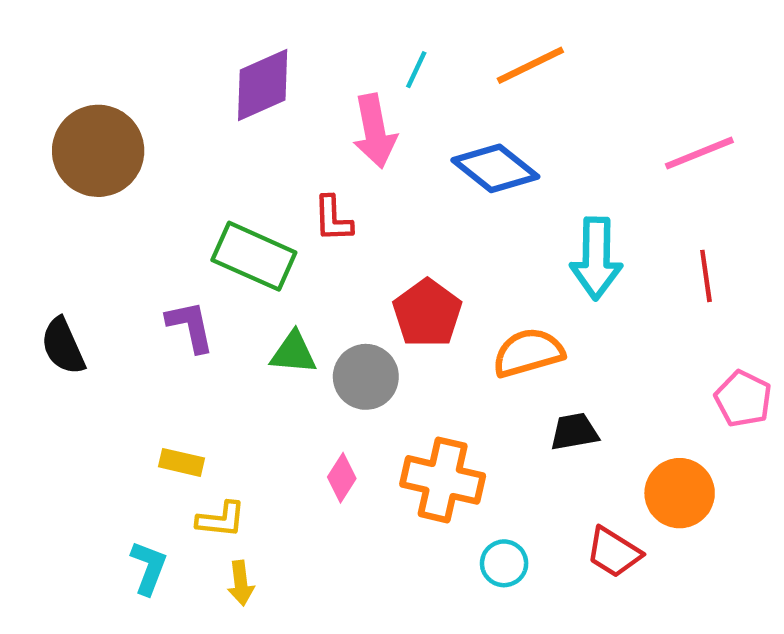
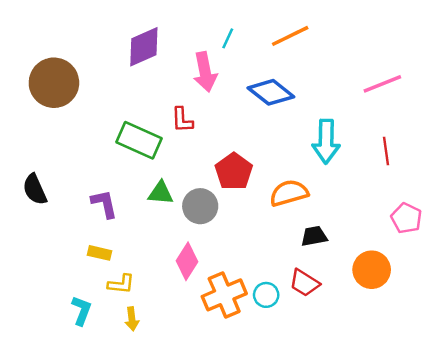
purple L-shape: (190, 326) -> (104, 204), moved
pink diamond: (342, 478) -> (187, 261), size x1.4
orange cross: (443, 480) -> (224, 295), moved, turned -36
red trapezoid: (614, 552) -> (304, 283), moved
cyan circle: (504, 563) -> (266, 295), moved

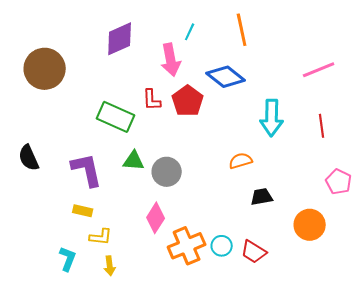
orange line: (290, 36) -> (242, 30), turned -76
red pentagon: (234, 171) -> (188, 101), moved
orange semicircle: (289, 193) -> (241, 161), size x0.7
purple L-shape: (104, 204) -> (87, 170), size x1.4
red trapezoid: (304, 283) -> (254, 252), moved

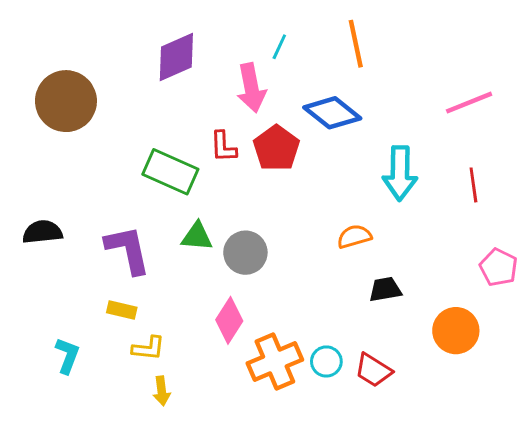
black semicircle: (29, 158) -> (42, 232), turned 108
cyan L-shape: (68, 259) -> (67, 356), moved

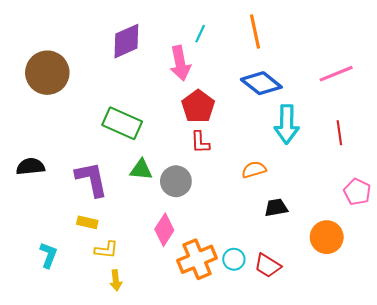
blue diamond: (332, 113) -> (261, 83), moved
red L-shape: (223, 147) -> (200, 142), moved

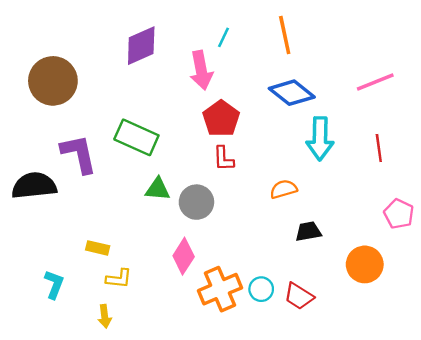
black semicircle: (30, 166) -> (34, 186), size x1.4
purple L-shape: (92, 179) -> (79, 154), moved
yellow arrow: (116, 280) -> (105, 316), moved

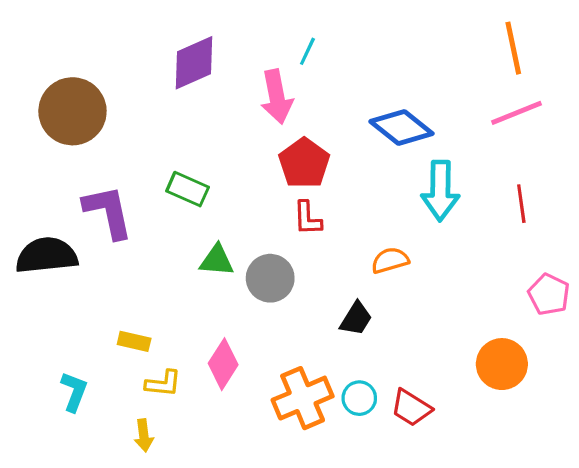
orange line: (285, 35) -> (513, 48), moved
green rectangle: (136, 137) -> (188, 189), size x0.7
black trapezoid: (308, 231) -> (356, 319), moved, turned 132
pink diamond: (184, 256) -> (223, 364), moved

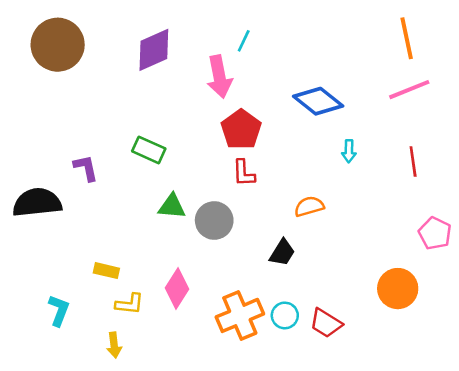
brown circle: (72, 111) -> (58, 45), moved
cyan arrow: (440, 191) -> (349, 151), size x0.5
purple L-shape: (108, 212) -> (86, 168), size x0.6

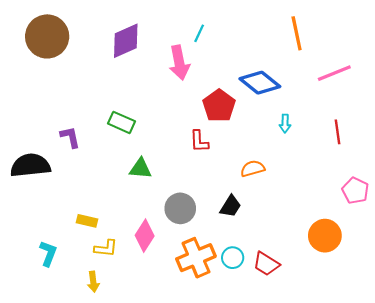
orange line: (407, 38) -> (297, 33), moved
red pentagon: (241, 129) -> (219, 106), moved
gray circle: (214, 220) -> (180, 208), moved

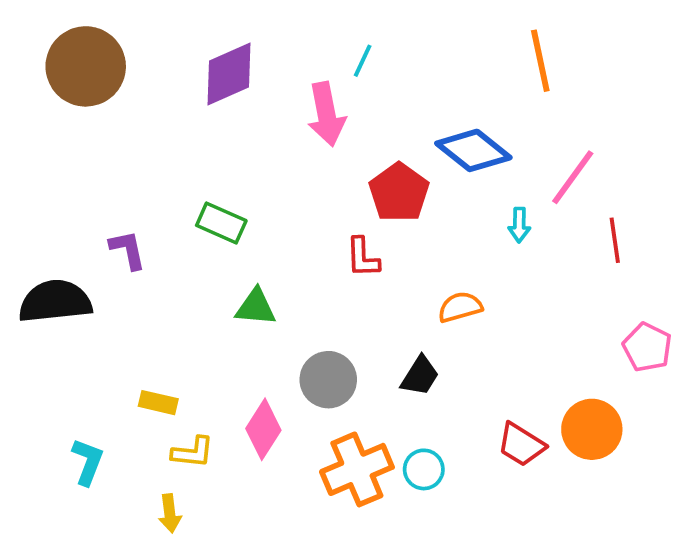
pink line: (334, 73) -> (573, 177), moved, turned -32
red trapezoid: (266, 264) -> (521, 445), moved

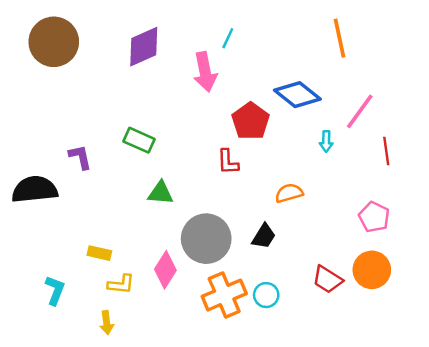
pink pentagon: (647, 347) -> (374, 217), moved
gray circle: (328, 380) -> (206, 239), size x1.4

